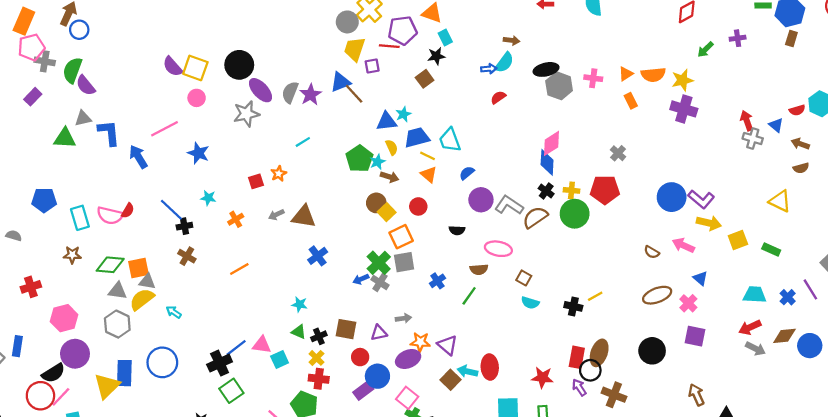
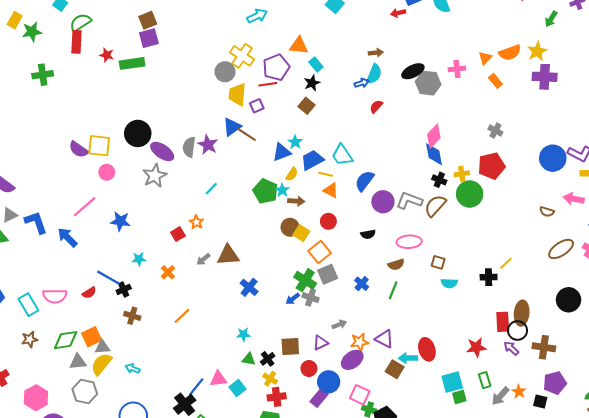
yellow semicircle: (392, 147) -> (292, 174), turned 72
blue semicircle: (467, 173) -> (364, 181), size x1.5
red semicircle: (128, 211) -> (89, 293), moved, turned 40

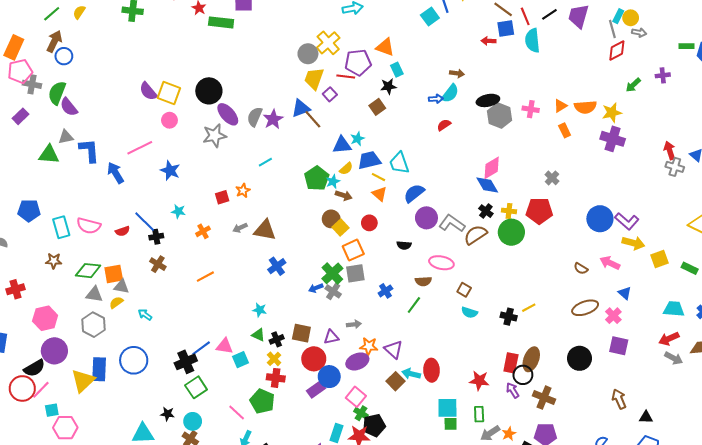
purple square: (257, 106) -> (330, 94), turned -32
blue diamond: (434, 154) -> (487, 185), turned -35
yellow semicircle: (101, 364) -> (116, 303), size x0.6
red circle: (309, 368) -> (314, 359), size x1.5

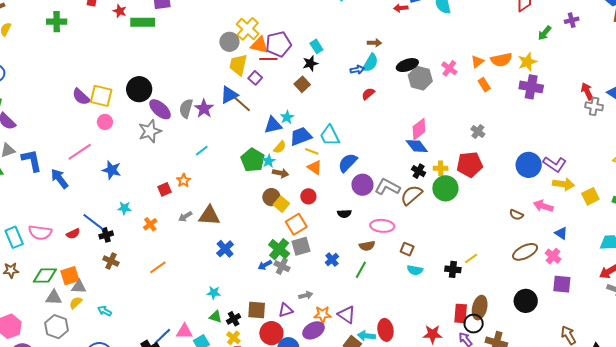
orange triangle: (385, 47) -> (259, 45), moved
pink cross: (531, 109) -> (449, 68), turned 35

